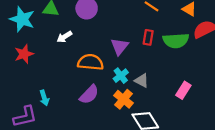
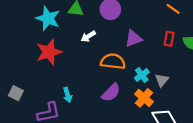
purple triangle: (120, 46) -> (133, 39), moved, turned 30
red star: (24, 54) -> (49, 52), size x1.4
gray triangle: (142, 80) -> (162, 80), turned 40

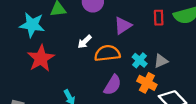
white arrow: (88, 36) -> (85, 42), moved
gray triangle: (162, 80) -> (161, 61), turned 40

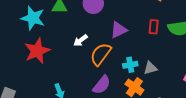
orange semicircle: (107, 53) -> (101, 54), turned -55
cyan cross: (140, 60) -> (130, 65), turned 32

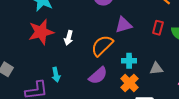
white arrow: (81, 40) -> (69, 38), moved, turned -48
gray triangle: (150, 68) -> (156, 69), moved

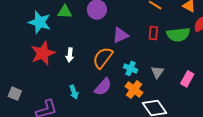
cyan cross: (129, 61) -> (130, 68), turned 32
gray triangle: (156, 69) -> (157, 72), turned -40
cyan arrow: (56, 75) -> (74, 92), moved

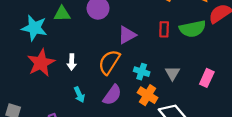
cyan arrow: (74, 92) -> (79, 95), moved

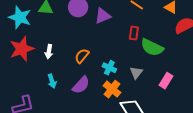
green semicircle: (193, 29) -> (152, 47), moved, turned 30
purple triangle: (127, 35) -> (103, 16), moved
orange semicircle: (109, 62) -> (82, 56), size x0.7

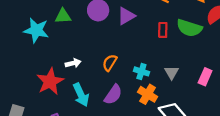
green semicircle: (152, 47) -> (189, 28), moved
red star: (22, 49) -> (50, 81), moved
white arrow: (49, 52) -> (73, 63), turned -104
cyan arrow: (52, 81) -> (81, 95), size x1.5

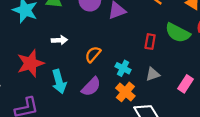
red rectangle: (163, 30) -> (150, 42), moved
white arrow: (73, 63) -> (59, 40), moved
gray triangle: (171, 73) -> (153, 74), turned 32

